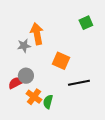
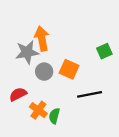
green square: (86, 23) -> (104, 51), moved
gray star: (24, 46) -> (27, 52), size x1.5
gray circle: (26, 76) -> (44, 72), moved

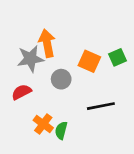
orange square: (69, 69) -> (89, 61), moved
gray circle: (44, 72) -> (61, 79), moved
red semicircle: (18, 94) -> (21, 92), moved

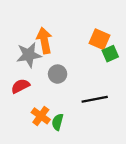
orange square: (89, 61) -> (100, 39), moved

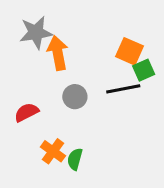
gray star: (29, 55) -> (36, 33), moved
black line: (95, 99) -> (123, 89), moved

